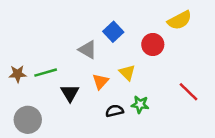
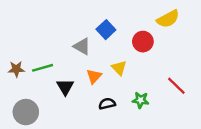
green star: (140, 104) -> (141, 100), moved

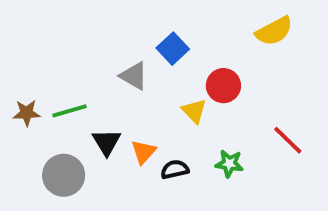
red circle: (143, 42) -> (223, 86), moved
orange triangle: (94, 76) -> (144, 152), moved
gray circle: (26, 112) -> (64, 175), moved

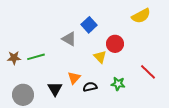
black triangle: (107, 142) -> (55, 89), moved
gray circle: (64, 175) -> (23, 95), moved

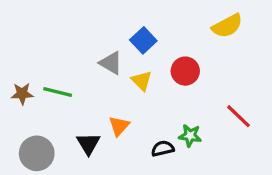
green line: (36, 57) -> (58, 92), turned 30
yellow triangle: (100, 57) -> (142, 81), moved
black semicircle: (90, 87) -> (163, 149), moved

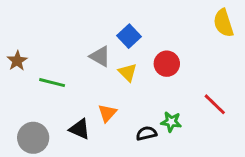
yellow semicircle: (227, 26) -> (223, 23), moved, turned 100
brown star: (22, 94) -> (17, 61), moved, turned -30
black triangle: (88, 144) -> (80, 129), turned -35

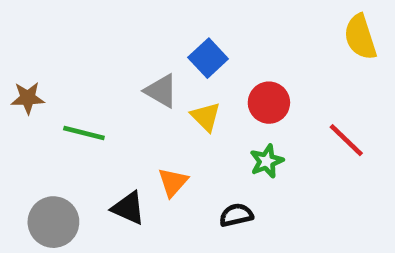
brown star: (17, 61) -> (28, 98), turned 30
red line: (215, 104) -> (346, 140), moved
green star: (171, 122) -> (267, 161), moved, turned -30

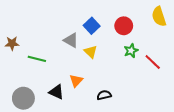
red circle: (269, 103) -> (124, 26), moved
green star: (267, 161) -> (131, 51), moved

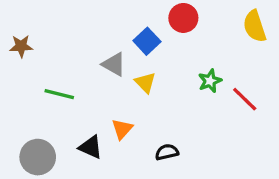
red circle: (124, 26) -> (183, 18), moved
brown star: (12, 43) -> (21, 46), moved

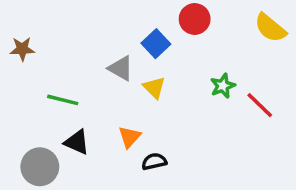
yellow semicircle: (255, 26) -> (270, 28), turned -32
black triangle: (91, 147) -> (77, 142), moved
black semicircle: (167, 152) -> (154, 161), moved

